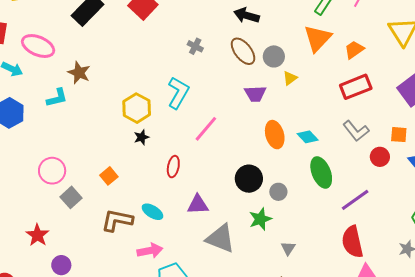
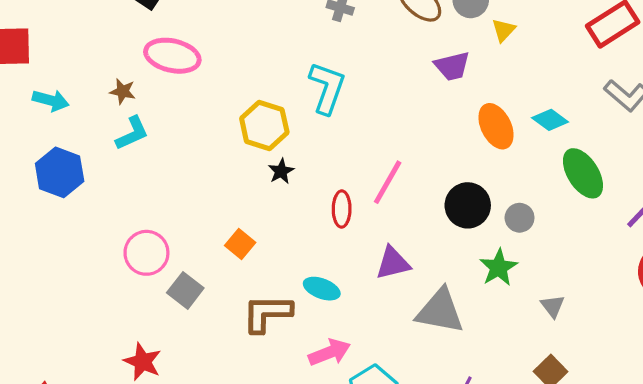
pink ellipse: (38, 46) -> (172, 56), moved
brown star: (79, 73) -> (123, 91), moved, size x0.7
pink line: (206, 129) -> (388, 182), moved

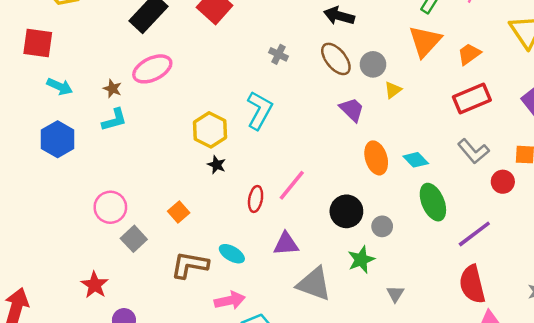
pink ellipse: (172, 56) -> (152, 69), turned -48
purple trapezoid: (452, 66) -> (352, 110), turned -132
black star: (281, 171) -> (217, 165), turned -30

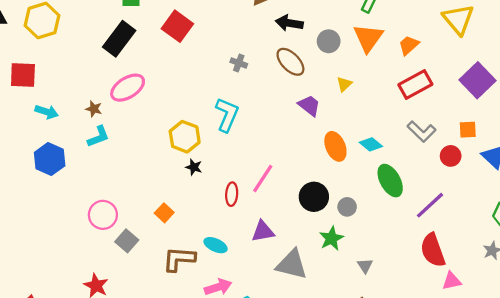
gray circle: (373, 64) -> (329, 41), moved

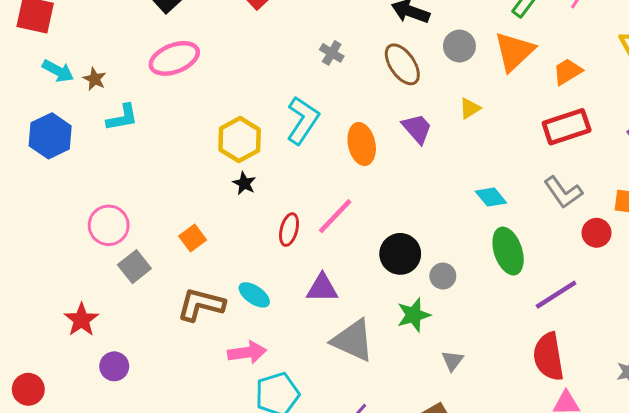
brown star: (94, 109) -> (95, 79), moved
orange ellipse: (335, 146) -> (362, 144), moved

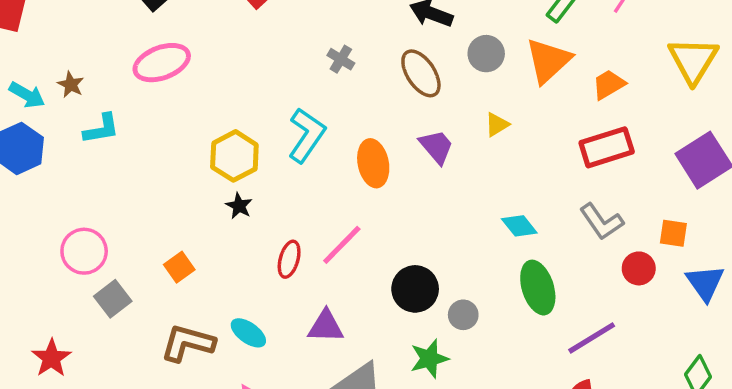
cyan arrow: (58, 71) -> (27, 95), moved

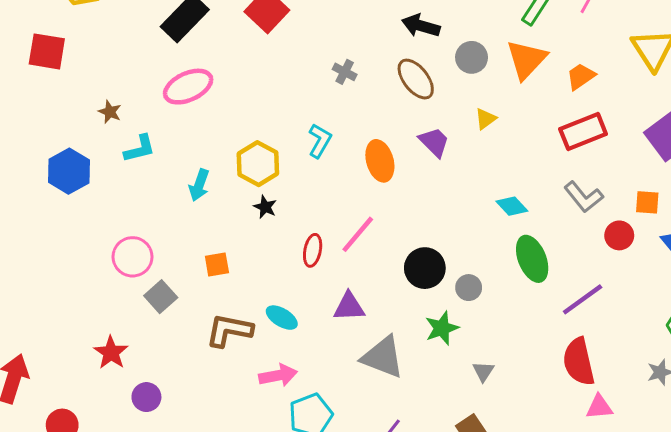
cyan arrow: (27, 95) -> (199, 185), moved, turned 84
cyan L-shape: (307, 135) -> (320, 141), size x0.7
orange square: (179, 267) -> (217, 265), turned 30

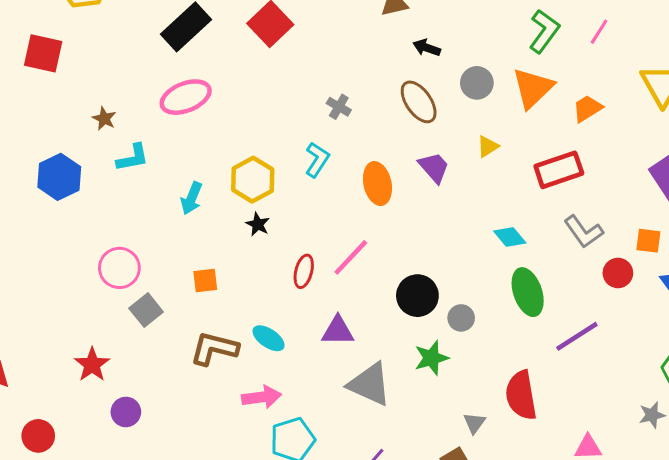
black arrow: (421, 26) -> (427, 48), size x0.7
gray cross: (345, 72) -> (339, 107), moved
red rectangle: (583, 131) -> (559, 170), moved
red semicircle: (579, 362) -> (521, 395), moved
gray triangle: (483, 371) -> (474, 423), moved

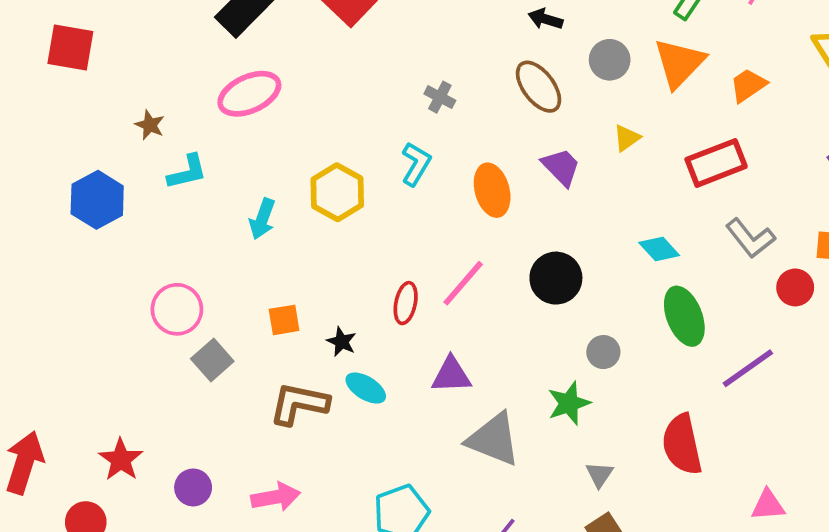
black star: (258, 224) -> (342, 342), moved
black circle: (417, 296) -> (556, 278), moved
red star: (92, 365) -> (121, 460), moved
pink arrow: (262, 397) -> (276, 497), moved
gray triangle: (474, 423) -> (599, 475), moved

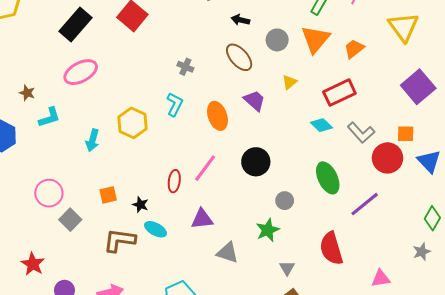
cyan diamond: (659, 249) -> (321, 125), moved
red circle: (795, 287) -> (387, 158), size x1.5
gray triangle: (494, 439) -> (228, 253), size x0.7
red star: (121, 460) -> (33, 264), moved

